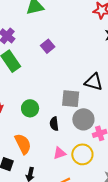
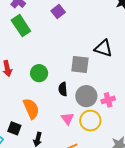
gray circle: (83, 119) -> (86, 96), moved
pink triangle: (59, 153) -> (67, 119), turned -48

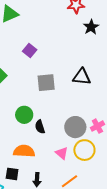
gray square: (80, 64) -> (46, 83), moved
black semicircle: (63, 89) -> (40, 127), moved
orange semicircle: (31, 109) -> (24, 151), turned -50

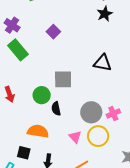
black star: (91, 27) -> (105, 14), moved
gray square: (46, 83) -> (63, 79), moved

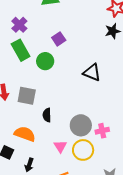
black triangle: (102, 63) -> (92, 72), moved
gray square: (63, 79) -> (27, 96), moved
green circle: (42, 95) -> (45, 61), moved

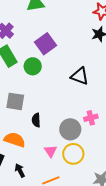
purple square: (59, 39) -> (46, 44), size x1.5
pink cross: (102, 131) -> (91, 118), moved
black arrow: (29, 165) -> (20, 171), turned 136

